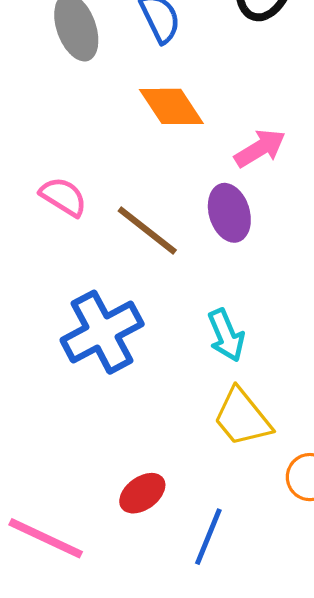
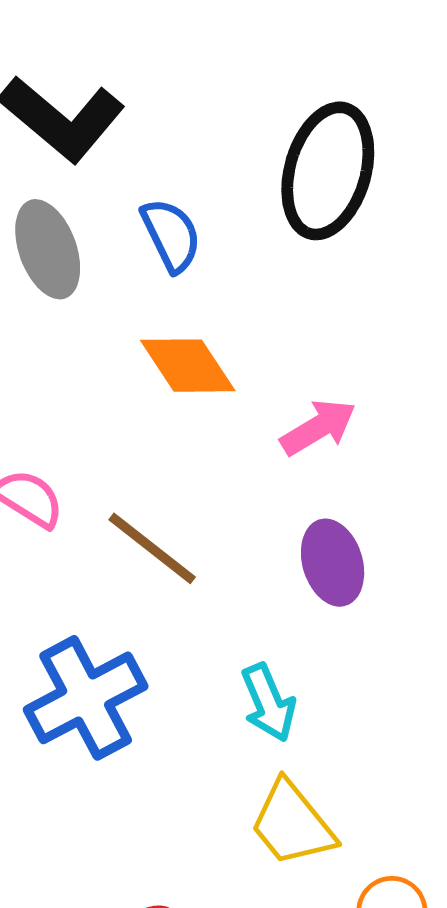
purple ellipse: (229, 213) -> (333, 563), moved

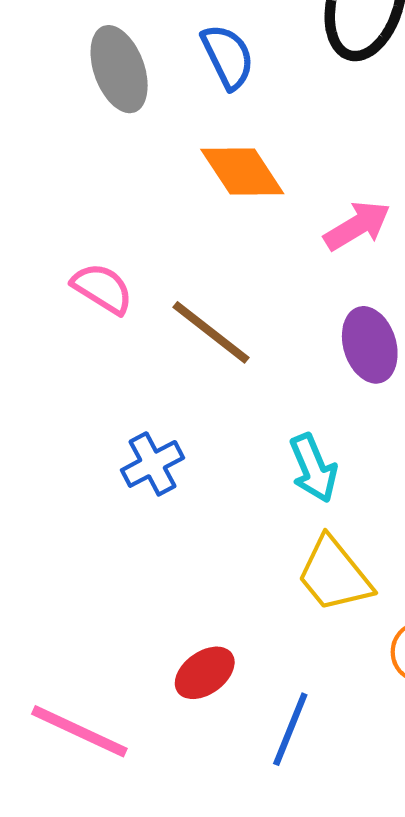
blue cross: (86, 698) -> (152, 464), size x0.6

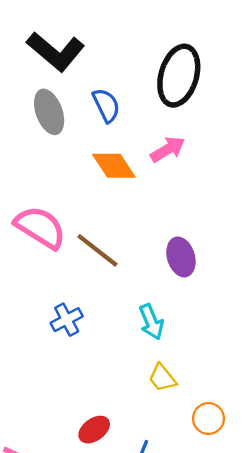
pink arrow: (357, 226) -> (168, 149), moved
pink semicircle: (102, 288) -> (40, 227), size x1.6
yellow trapezoid: (334, 575) -> (162, 378), size x0.7

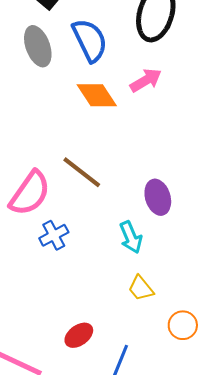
blue semicircle: (106, 105) -> (90, 40), size x1.4
pink semicircle: (40, 227) -> (30, 193), moved, turned 93
purple ellipse: (181, 257) -> (158, 197), moved

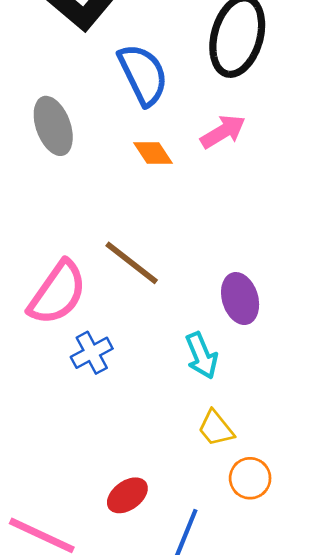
gray ellipse: (38, 46) -> (53, 126), moved
orange diamond: (97, 95) -> (153, 153), size x0.7
orange circle: (183, 325) -> (250, 478), moved

